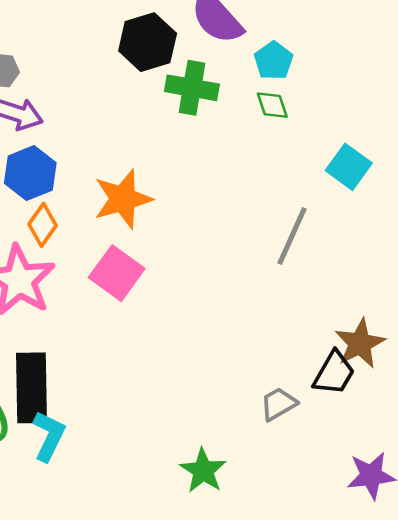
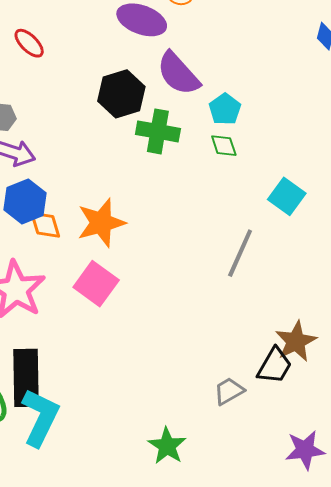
orange diamond: (43, 225) -> (45, 225), moved, turned -52
cyan L-shape: (49, 436) -> (40, 417), size x1.4

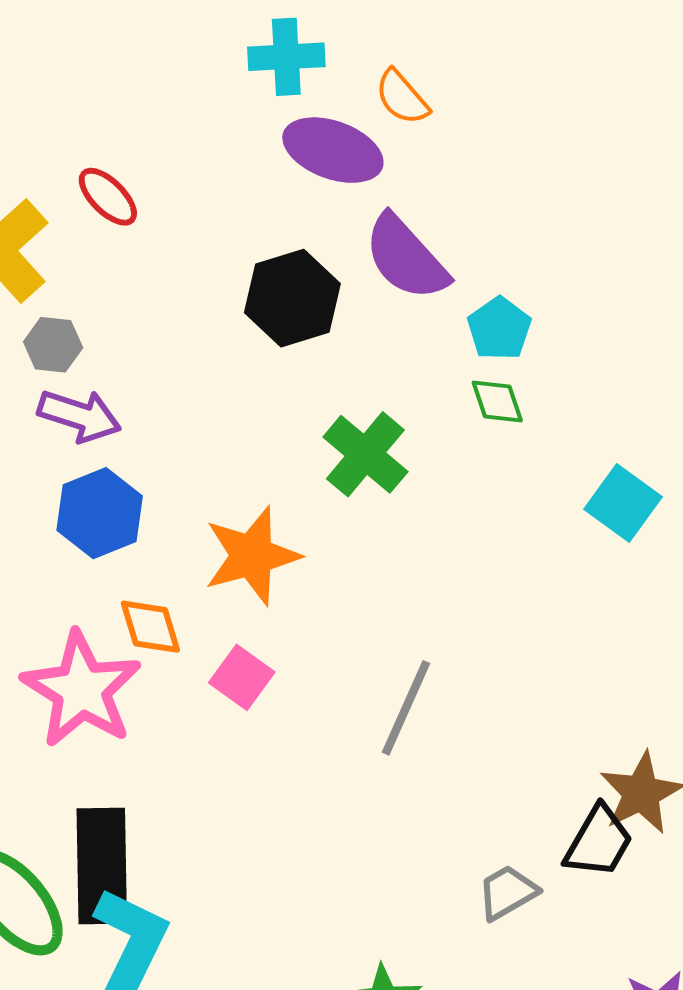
green cross: (158, 131) -> (365, 454), moved, turned 30
orange diamond: (45, 225) -> (150, 627), moved
gray line: (240, 253) -> (406, 708), moved
pink square: (96, 284) -> (242, 677), size x0.7

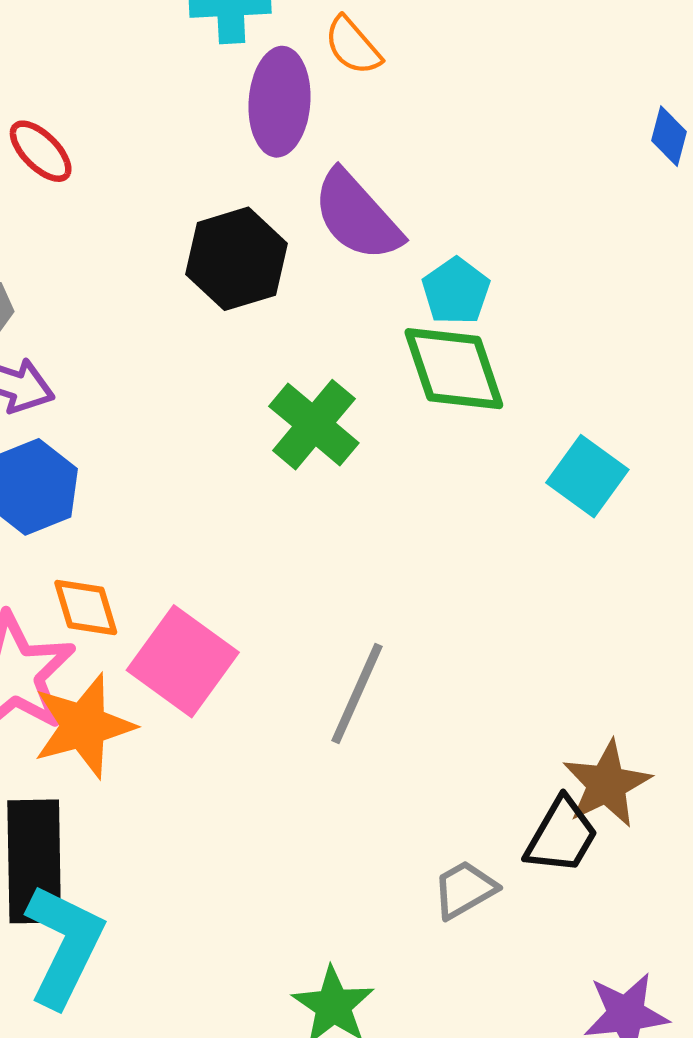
purple ellipse: (333, 150) -> (280, 102), turned 74
green diamond: (497, 402) -> (454, 369), size x1.8
orange star: (252, 556) -> (84, 726), moved
pink square: (242, 677) -> (183, 661), size x1.6

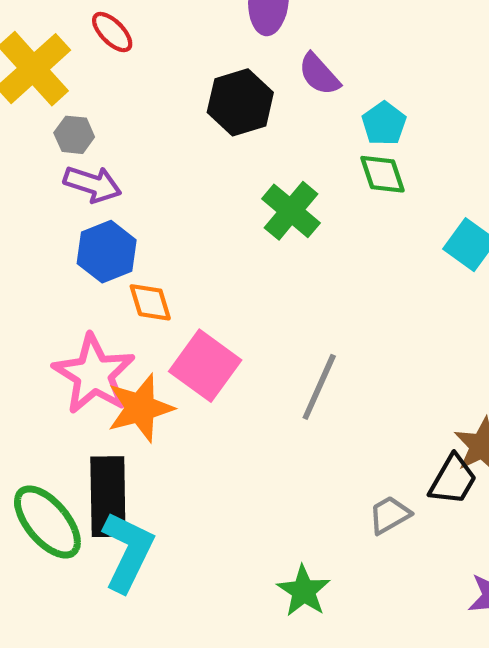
purple semicircle: (357, 216) -> (319, 74), size x0.7
green diamond: (454, 369) -> (383, 174), size x0.7
orange diamond: (86, 607) -> (150, 302), moved

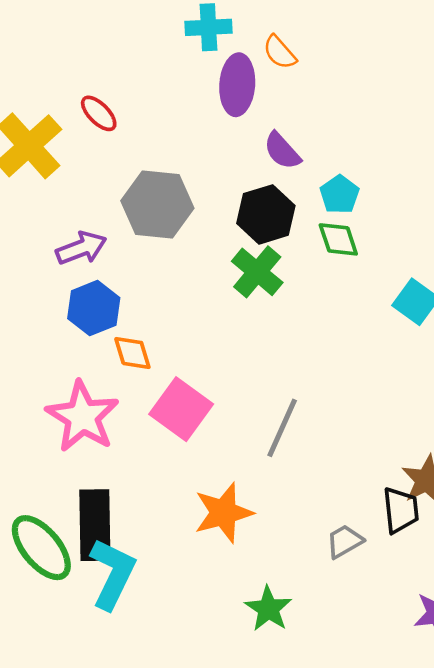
black hexagon: (240, 102) -> (266, 214), moved
gray hexagon: (74, 135) -> (157, 204), moved, size x2.0
purple arrow: (92, 184) -> (81, 248), turned -39
orange star: (140, 408) -> (223, 513), moved
black trapezoid: (453, 480) -> (401, 510), turned -36

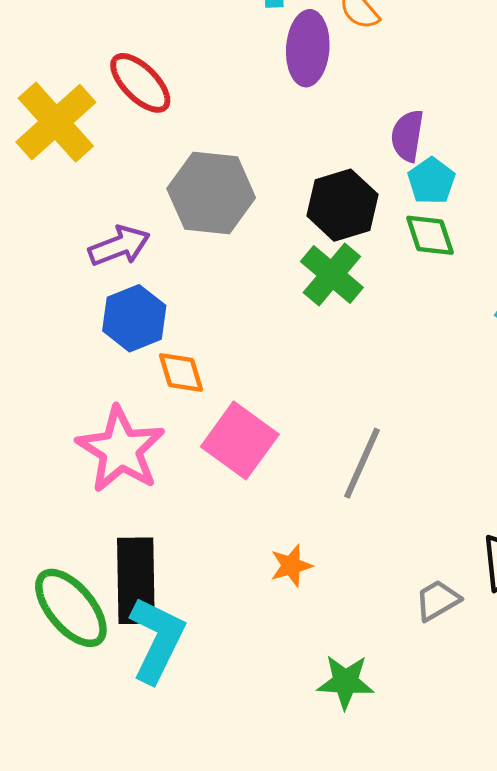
red ellipse: (99, 113) -> (140, 83), size x1.4
purple semicircle: (282, 151) -> (407, 136), moved, turned 51
orange star: (223, 513) -> (291, 566), size x0.6
green star: (268, 609) -> (345, 682), turned -30

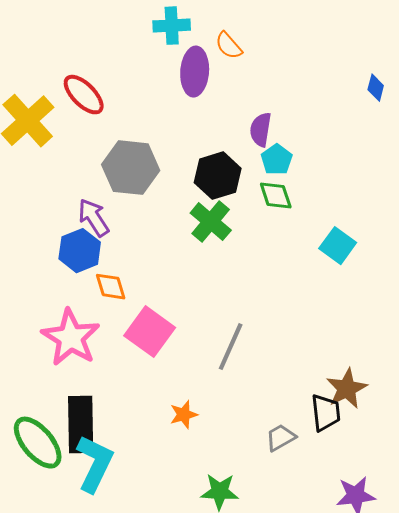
purple arrow: (119, 246) -> (94, 218), moved, turned -102

